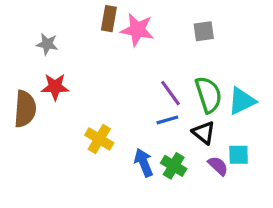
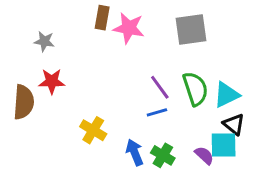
gray square: (204, 31) -> (191, 29), size x1.6
black triangle: (204, 133) -> (234, 124), moved
cyan square: (239, 155) -> (224, 145), size x1.4

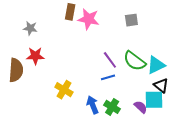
gray square: (191, 29) -> (131, 20), size x0.6
green semicircle: (195, 89) -> (135, 61), turned 145

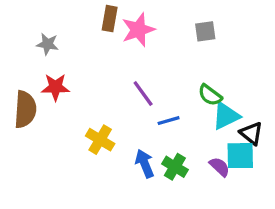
pink star: (89, 19) -> (138, 30), turned -30
purple line: (110, 60) -> (143, 93), moved
green semicircle: (135, 61) -> (210, 95), size x0.7
cyan triangle: (156, 65) -> (226, 116), moved

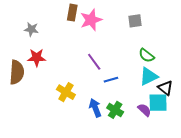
green semicircle: (210, 95) -> (147, 55), moved

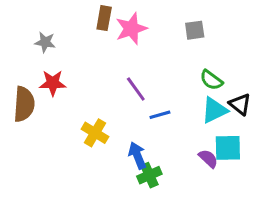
black triangle: (165, 88) -> (240, 104), moved
green cross: (115, 110) -> (149, 175), moved, turned 35

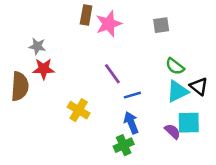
gray star: (45, 42) -> (37, 46), moved
blue arrow: (137, 155) -> (131, 123), moved

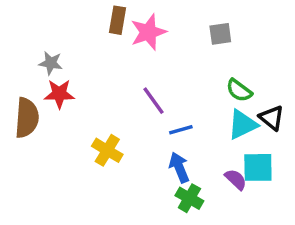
green cross: (124, 145) -> (189, 198), moved, turned -36

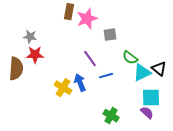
gray square: (220, 34) -> (110, 35), moved
green semicircle: (239, 90) -> (130, 58), moved
blue arrow: (179, 167) -> (80, 83), moved
purple semicircle: (236, 179) -> (147, 113), moved

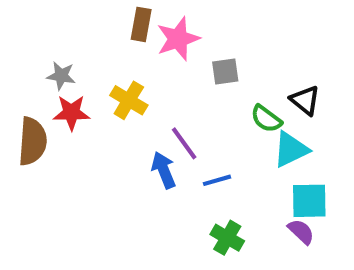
purple line: (90, 59) -> (184, 143), moved
black triangle: (159, 69) -> (305, 100), moved
blue line: (106, 76) -> (217, 180), moved
yellow cross: (63, 88) -> (129, 100), moved

